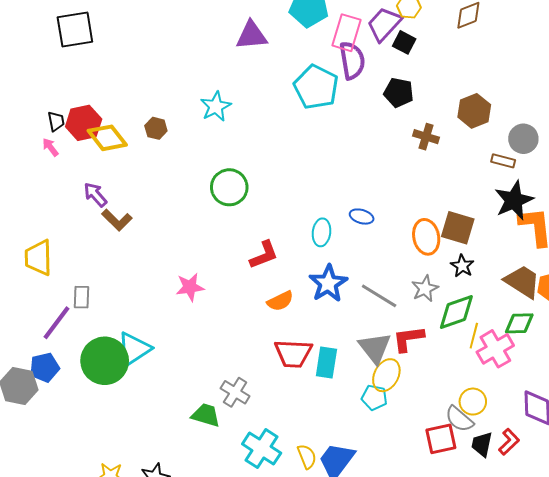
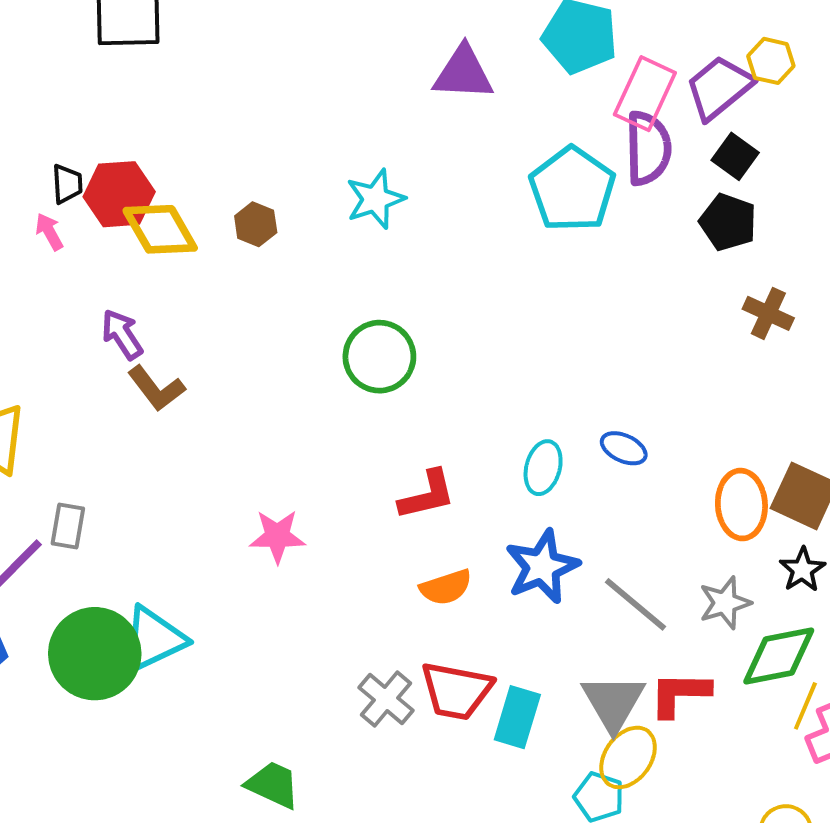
black square: (404, 42) -> (735, 156), moved
gray cross: (235, 392) -> (386, 699), moved

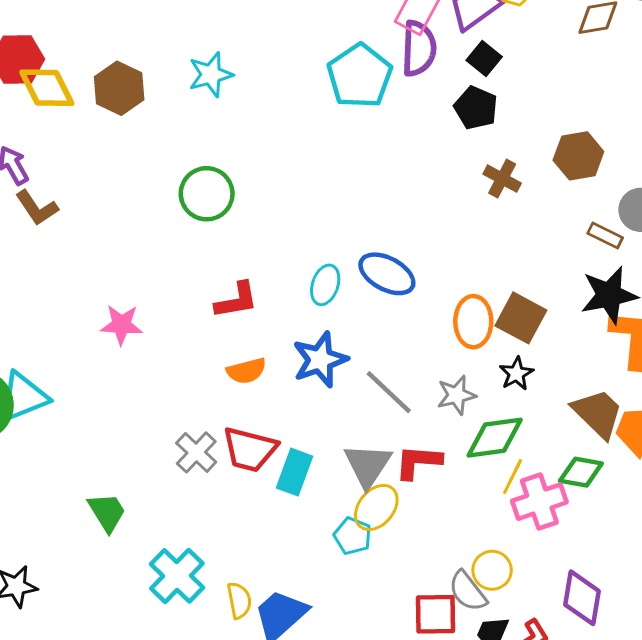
brown hexagon: (256, 224) -> (119, 88), size x1.6
blue ellipse: (624, 448) -> (387, 274), size x1.6
green trapezoid: (273, 785) -> (107, 512), turned 30

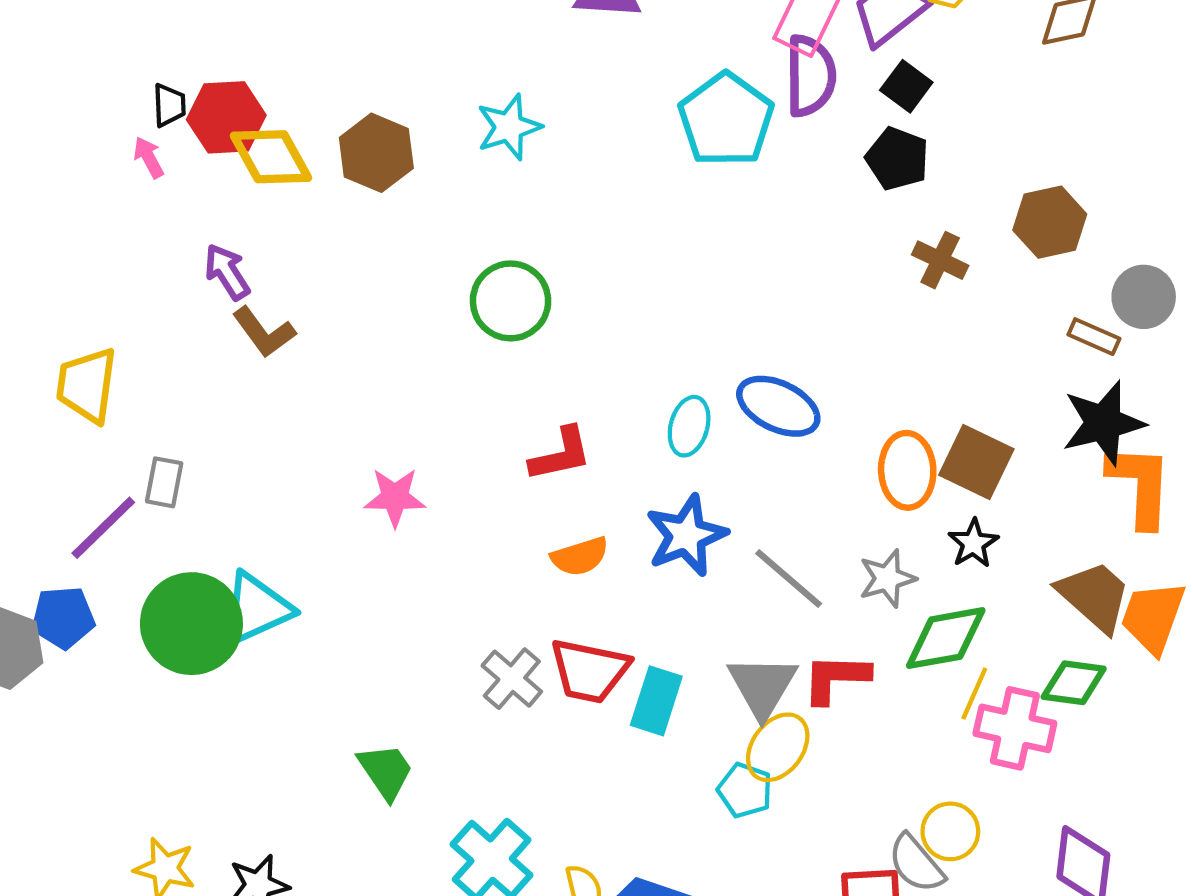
pink cross: (539, 502) -> (1015, 728), turned 34

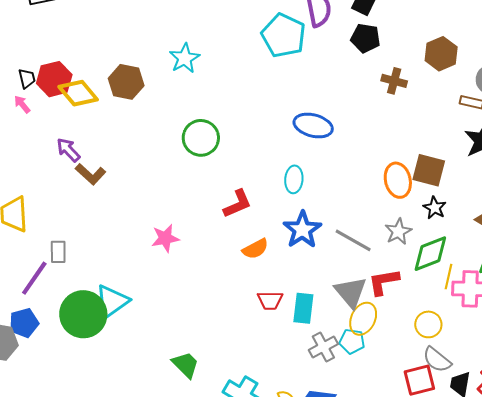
blue ellipse: (778, 406) -> (313, 126), moved
red trapezoid: (590, 671) -> (270, 300), size x0.7
gray cross: (512, 679) -> (323, 347), moved, turned 32
yellow circle: (950, 831) -> (428, 324), moved

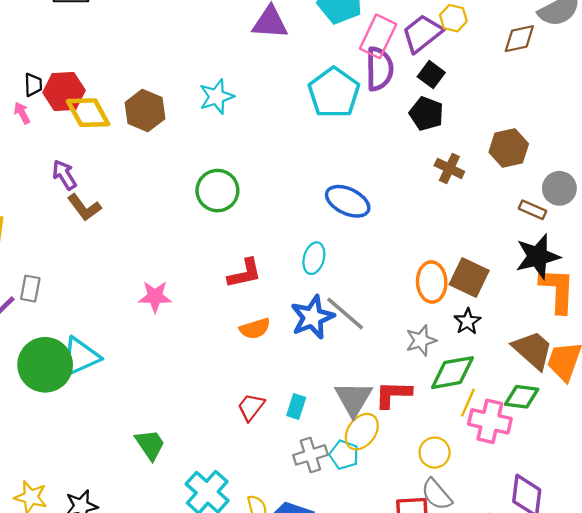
gray line: (353, 240) -> (345, 314), moved
red trapezoid: (270, 300) -> (251, 407), moved, turned 116
cyan rectangle: (303, 308) -> (296, 407), size x0.7

